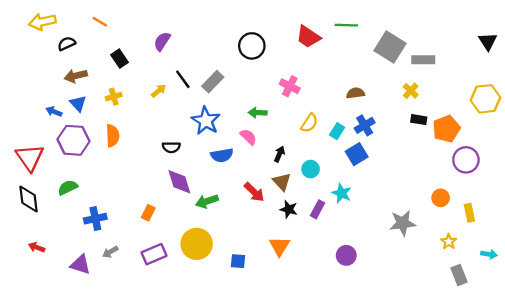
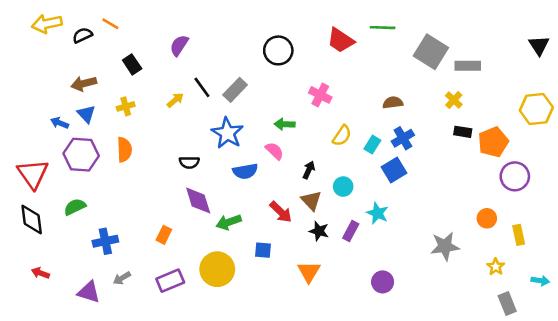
black semicircle: (67, 44) -> (82, 35), moved
blue square: (238, 261) -> (263, 250), moved

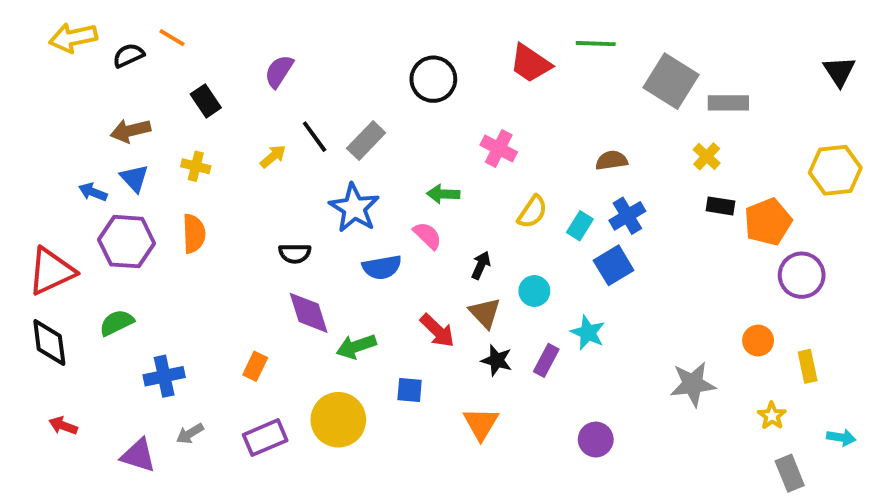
yellow cross: (126, 106) -> (196, 166), turned 30
red triangle: (33, 174) -> (51, 271), turned 40

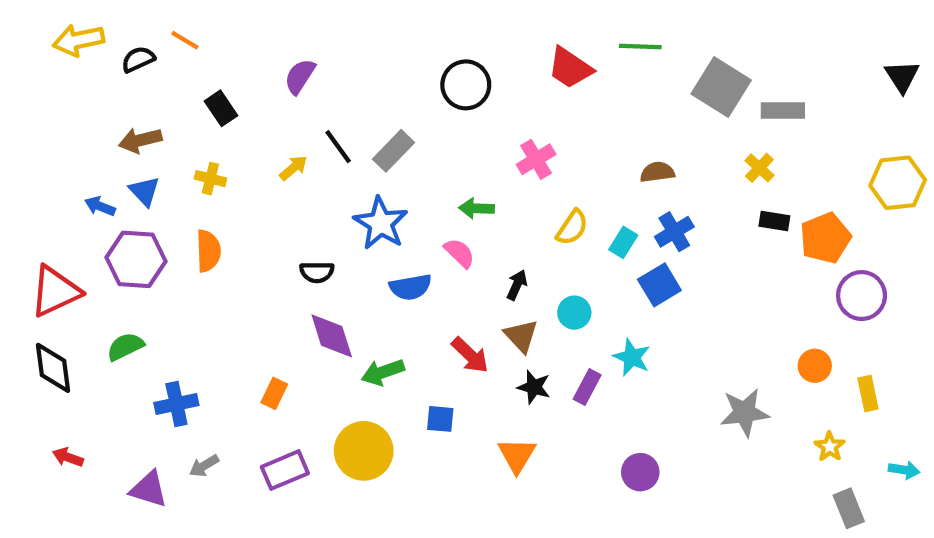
pink cross: (499, 148) -> (536, 159), turned 32

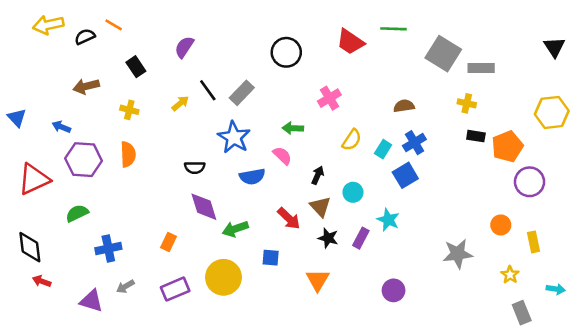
yellow cross: (759, 168) -> (467, 103), turned -30
blue triangle: (144, 191) -> (17, 118), moved
black diamond: (53, 368) -> (30, 247), moved

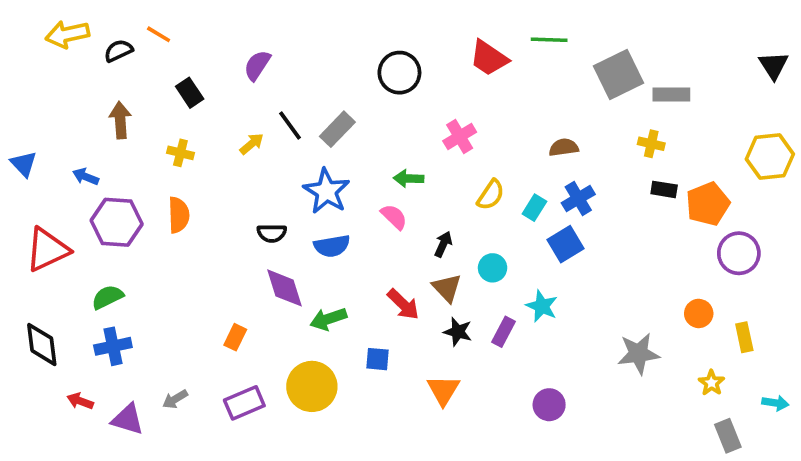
gray square: (443, 54) -> (618, 74), turned 32
brown arrow: (86, 86) -> (120, 120), turned 100
blue semicircle: (252, 177) -> (332, 246), moved
blue cross: (108, 249) -> (113, 346), moved
red arrow: (42, 281) -> (80, 401), moved

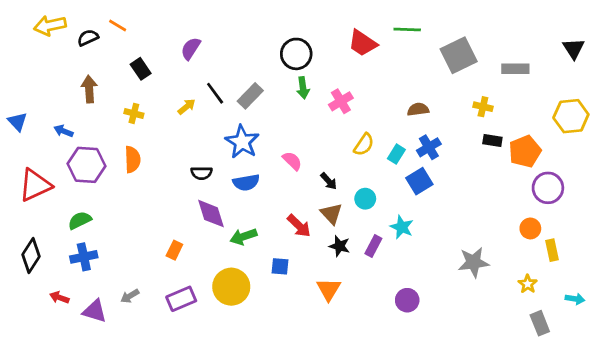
gray rectangle: (671, 95) -> (515, 69), moved
green arrow: (409, 178) -> (303, 88), moved, turned -100
black arrow: (443, 244) -> (329, 181), turned 114
orange circle: (699, 313) -> (530, 228), moved
black diamond: (42, 344) -> (31, 256), turned 40

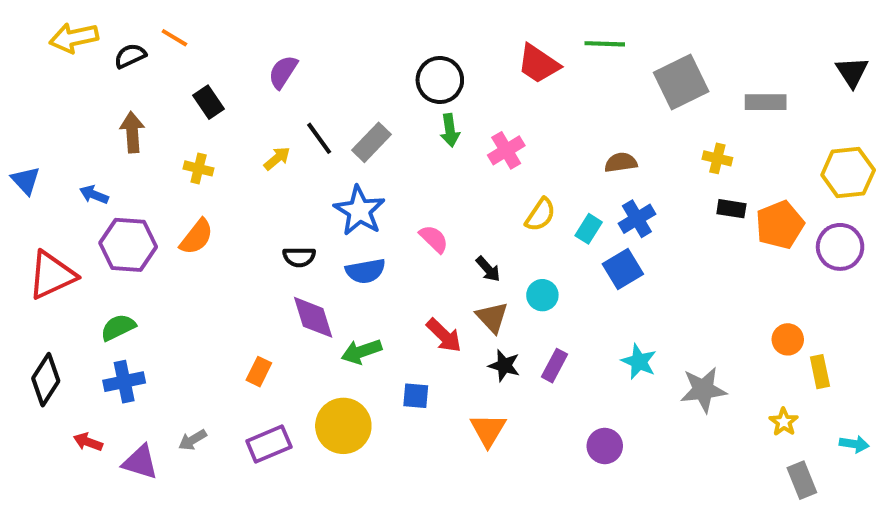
orange semicircle: (132, 159) -> (197, 237), turned 40
purple circle: (548, 188) -> (840, 247), moved
cyan star: (402, 227) -> (639, 362), moved

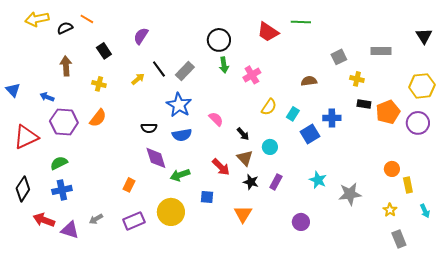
gray square: (681, 82) -> (339, 57), moved, size x0.6
blue cross: (637, 219) -> (332, 118), moved, turned 30
red arrow: (88, 442) -> (44, 220), size x1.5
cyan arrow: (854, 444) -> (425, 211), moved, turned 56

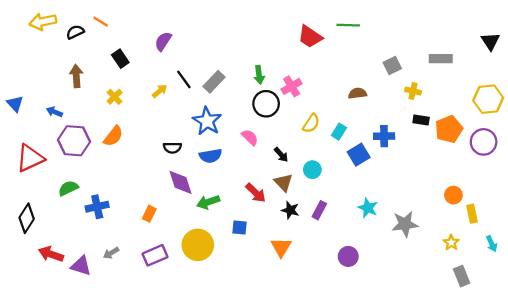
black circle: (219, 40) -> (266, 104), moved
yellow cross: (99, 84) -> (115, 97), turned 32
blue cross: (62, 190) -> (97, 207), moved

